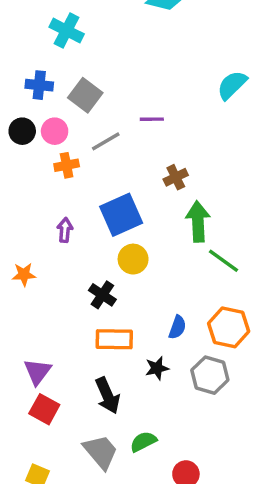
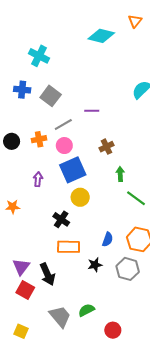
black circle: (22, 131) -> (12, 141), moved
pink circle: (55, 131) -> (64, 146), moved
green arrow: (198, 222) -> (120, 174), size x0.6
black arrow: (107, 396) -> (47, 274), moved

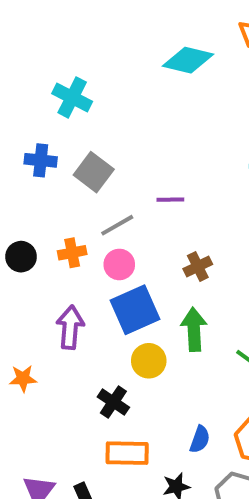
green arrow: (120, 174) -> (194, 329), moved, size x1.5
purple arrow: (38, 179) -> (70, 327), size x1.5

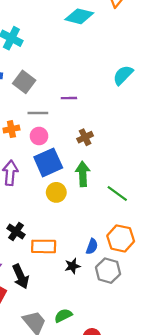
gray line: (117, 225) -> (38, 113), turned 30
black cross: (113, 402) -> (16, 232), moved
blue semicircle: (200, 439) -> (92, 246), moved

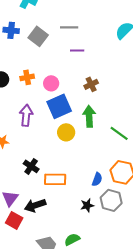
gray line: (38, 113) -> (69, 27), moved
black star: (72, 266) -> (87, 205), moved
black arrow: (21, 276) -> (35, 205), turned 95

